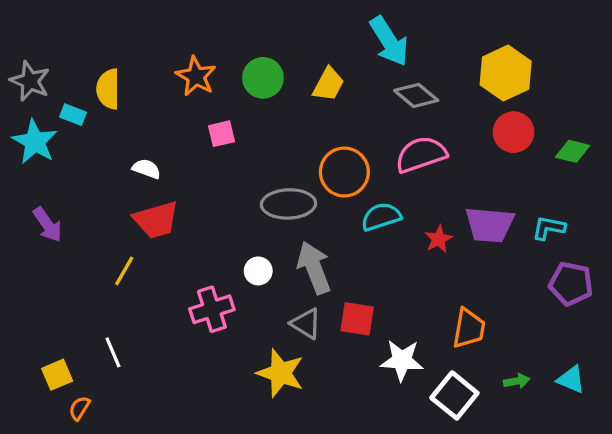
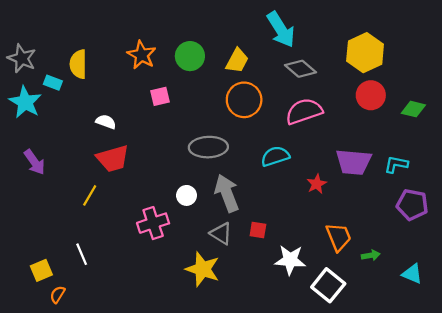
orange circle: (344, 172) -> (244, 100), moved
red star: (439, 239) -> (317, 184), moved
red square: (357, 319) -> (258, 230), size x0.7
orange trapezoid: (469, 328) -> (339, 237), turned -32
green arrow: (517, 381) -> (371, 255), moved

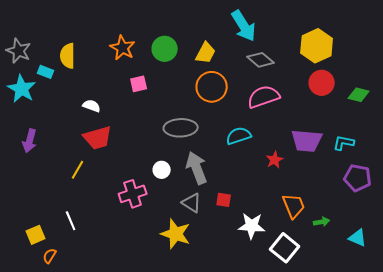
purple arrow: (34, 162) -> (30, 141), turned 50

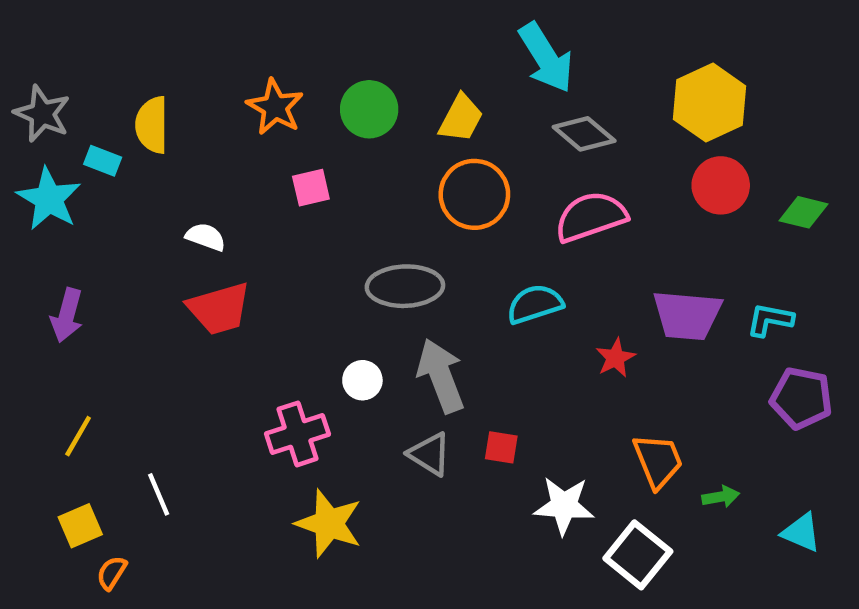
yellow line: (78, 170) -> (78, 436), moved
yellow star: (176, 234) -> (329, 524), moved

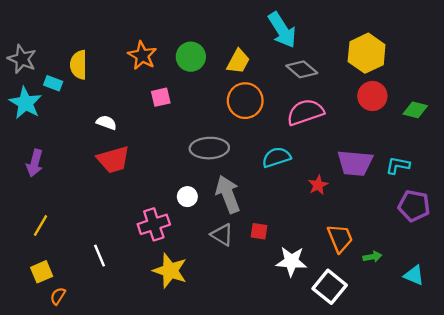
white line: (159, 494) -> (99, 256), moved

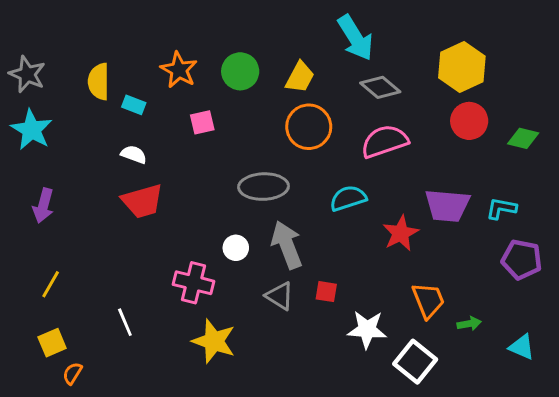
cyan rectangle: (53, 83) -> (134, 105), moved
red star: (318, 185) -> (401, 233), size x1.4
pink cross: (154, 224) -> (194, 283), turned 32

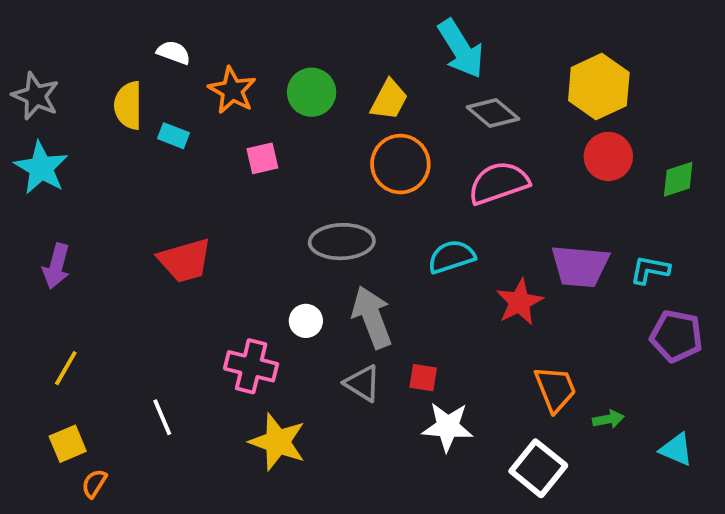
green diamond: (523, 138) -> (678, 179), turned -32
white semicircle: (134, 154) -> (174, 53), moved
white star: (367, 329) -> (448, 427), moved

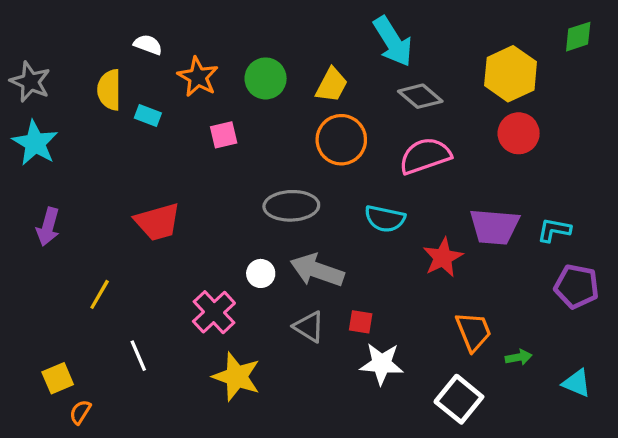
green diamond: (678, 179) -> (578, 37), moved
cyan semicircle: (451, 257) -> (385, 219), turned -150
gray arrow: (372, 317) -> (317, 270), turned -50
pink cross: (251, 366) -> (214, 312), turned 33
yellow line: (66, 368) -> (100, 294), moved

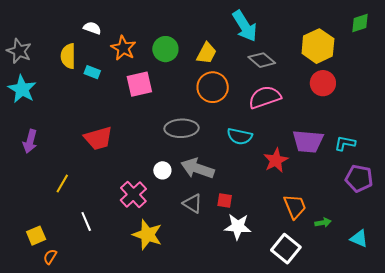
pink square: (224, 135) -> (139, 84), size x1.5

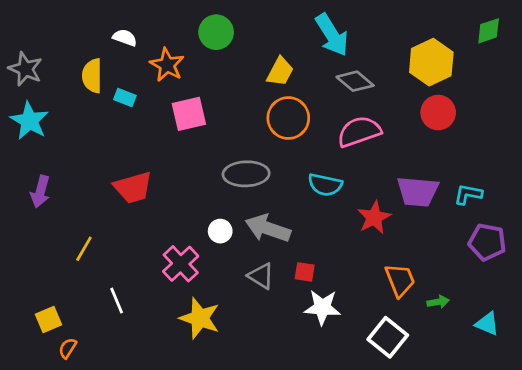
green circle: (165, 49) -> (216, 32), moved

